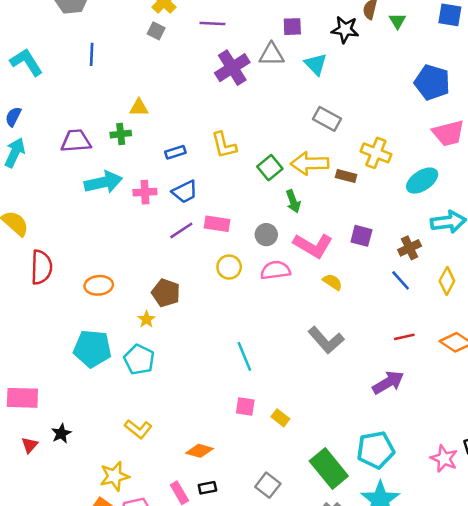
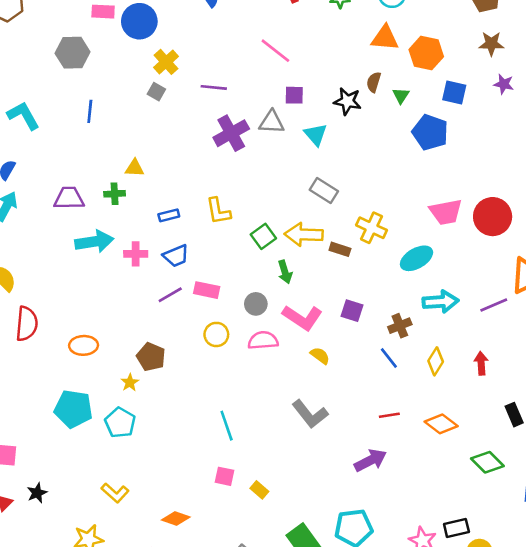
blue pentagon: (432, 82) -> (430, 132), moved

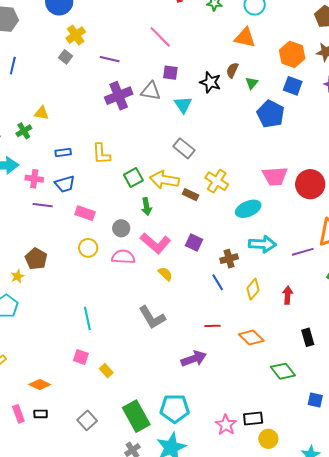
orange hexagon: (426, 53) -> (292, 54), moved
green cross: (115, 194) -> (24, 131), turned -35
purple line: (170, 295) -> (43, 205), moved, turned 30

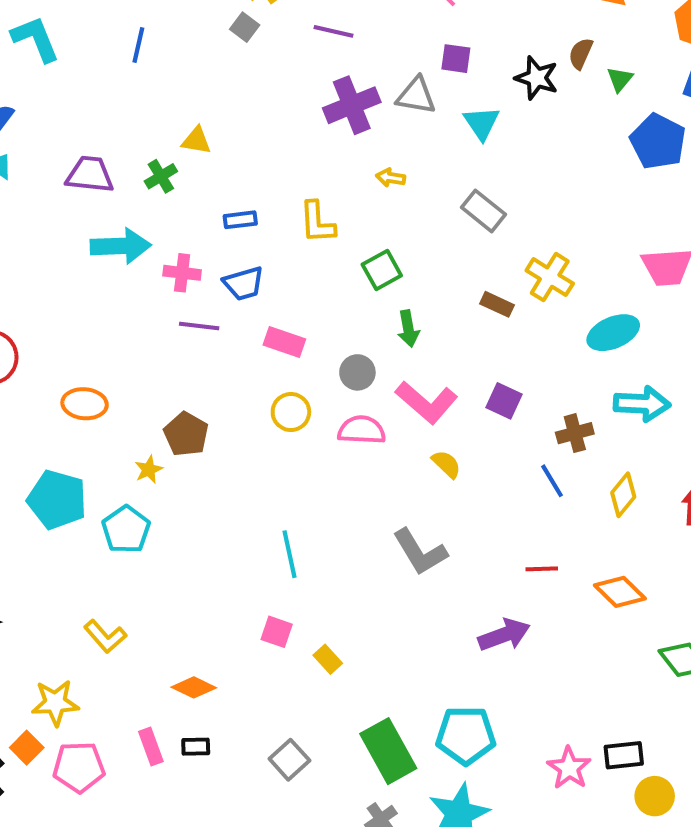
yellow arrow: (164, 180) -> (391, 178), moved, size x0.5

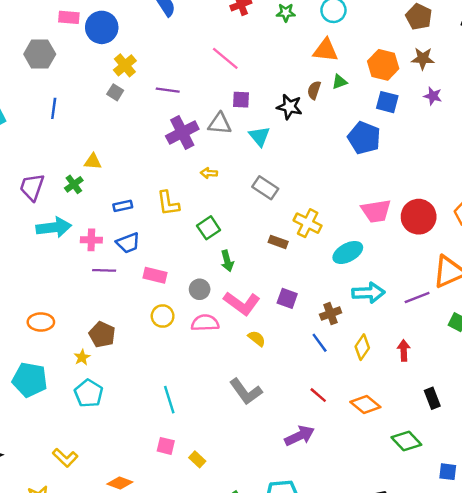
green triangle: (620, 79) -> (339, 82), moved, turned 35
purple trapezoid: (90, 175) -> (32, 187), turned -72
cyan pentagon: (126, 530) -> (89, 393), moved
red line: (542, 569) -> (318, 395), turned 48

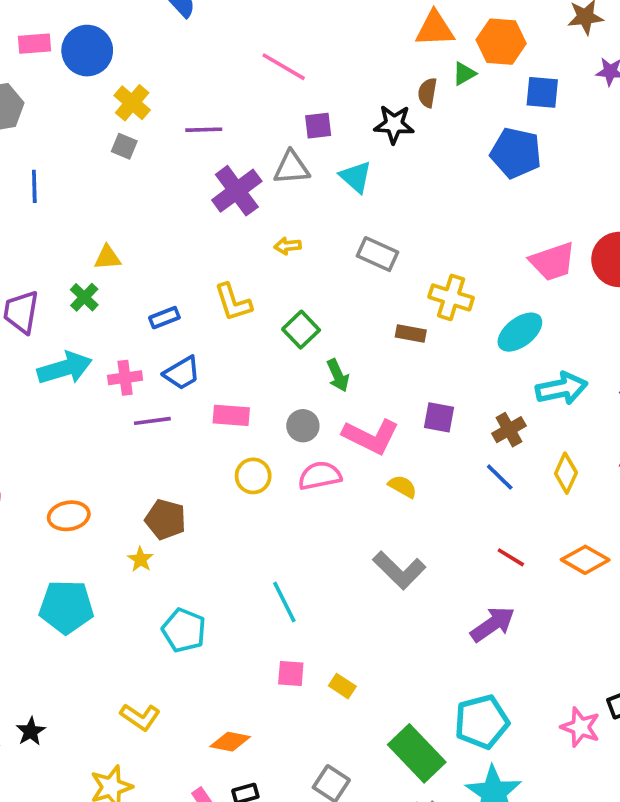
orange hexagon: (383, 65) -> (501, 42), moved
cyan pentagon: (89, 393) -> (184, 630), moved

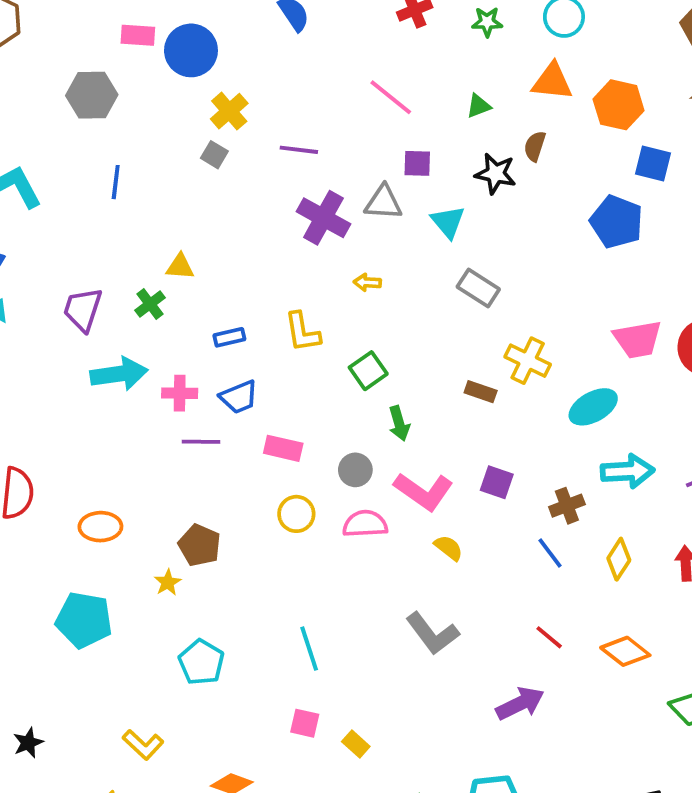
green triangle: (464, 74) -> (479, 106), moved
purple cross: (237, 191) -> (323, 218), turned -33
gray rectangle: (378, 254) -> (478, 288), moved

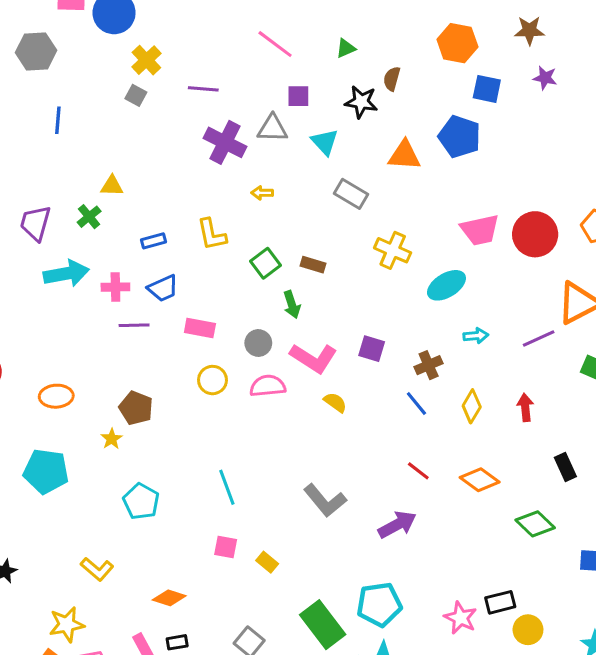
orange triangle: (552, 82) -> (404, 155), moved
brown rectangle: (481, 392) -> (313, 265), moved
cyan arrow: (627, 471) -> (476, 336), size x0.6
gray L-shape: (432, 633) -> (325, 501), moved

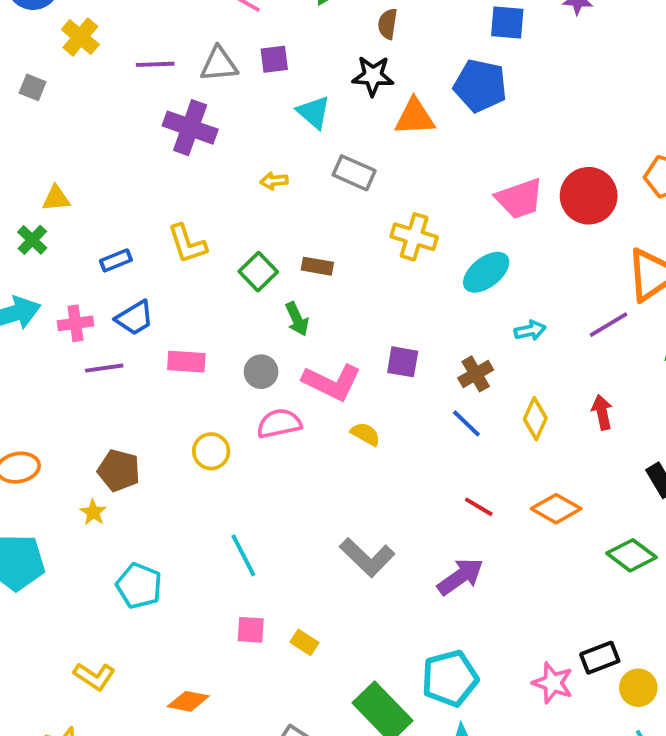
gray square: (136, 95) -> (33, 87), moved
black star: (361, 102) -> (373, 76), moved
gray triangle: (272, 128) -> (219, 64), moved
yellow arrow: (262, 193) -> (274, 181), moved
yellow circle: (212, 380) -> (211, 451), moved

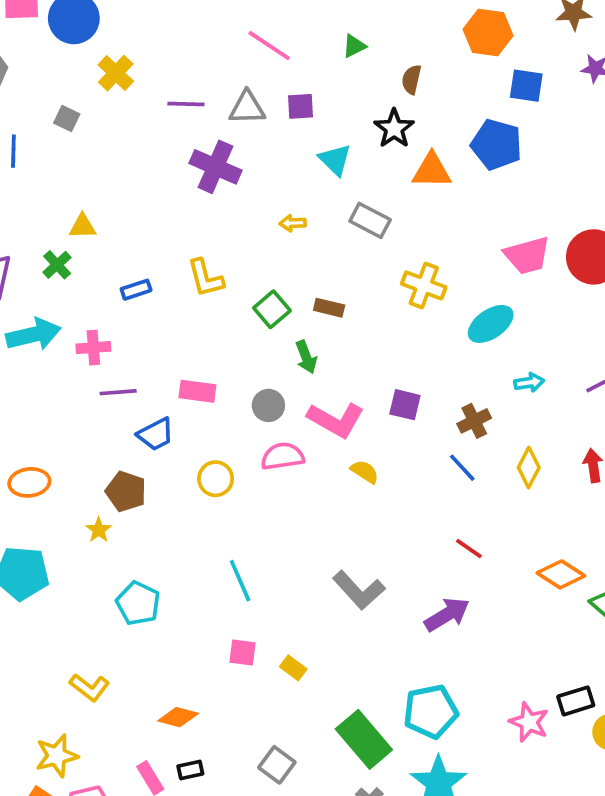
black star: (373, 76) -> (394, 129), turned 30
blue trapezoid: (135, 318) -> (156, 434), moved
orange diamond: (556, 509) -> (561, 574), moved

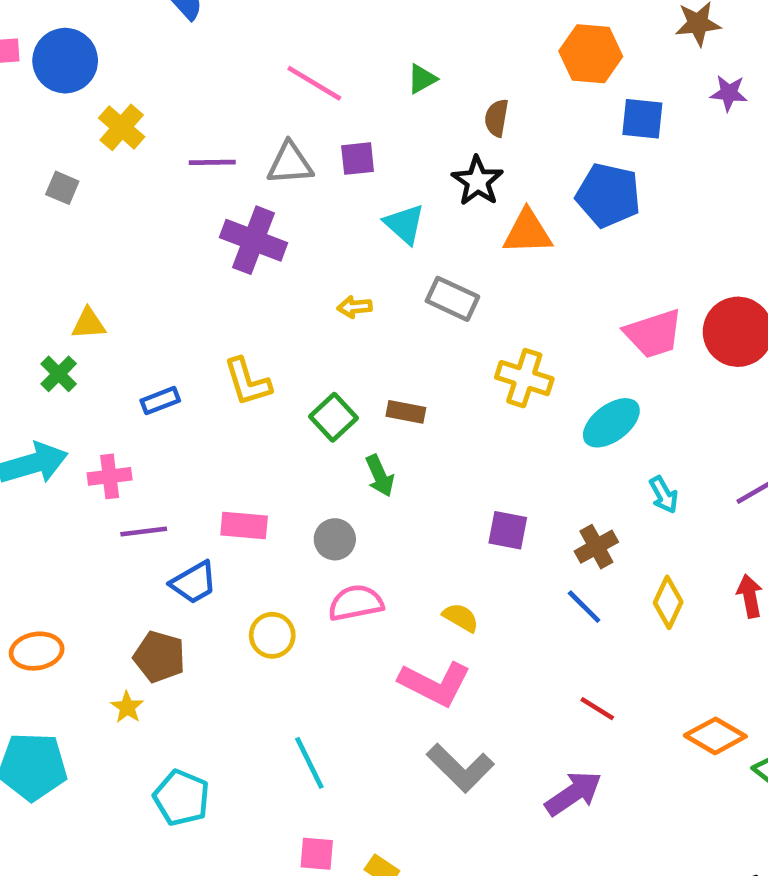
cyan arrow: (529, 383) -> (664, 495), turned 72
pink L-shape: (336, 420) -> (435, 684), moved

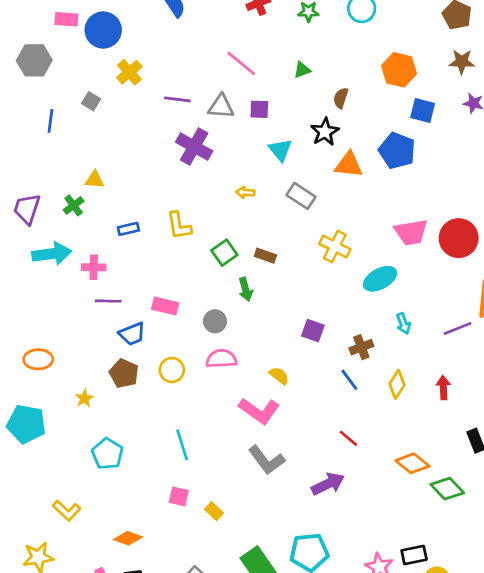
brown pentagon: (159, 657) -> (124, 373), moved

